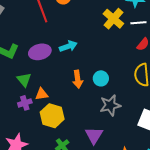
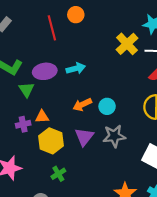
orange arrow: (78, 79) -> (82, 105), turned 66
green triangle: (24, 80) -> (26, 90), moved
purple triangle: (94, 135) -> (84, 137), moved

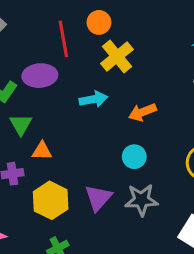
yellow cross: (127, 44) -> (117, 56), moved
purple ellipse: (45, 71) -> (40, 76), moved
orange arrow: (82, 105) -> (142, 112), moved
orange triangle: (42, 117) -> (42, 151), moved

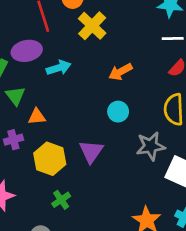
cyan arrow: (93, 99) -> (59, 68), moved
gray star: (141, 200) -> (151, 146), moved

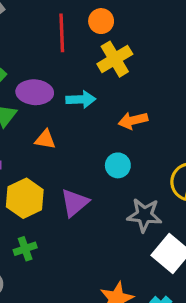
purple ellipse: (27, 51) -> (35, 92), moved
cyan arrow: (59, 68) -> (81, 99), moved
orange triangle: (37, 117) -> (45, 139), moved

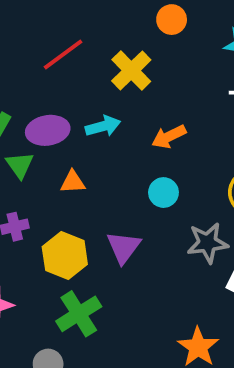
orange circle: (101, 21) -> (172, 20), moved
red line: (62, 33) -> (63, 54), turned 69
green cross: (25, 249) -> (79, 314), size x1.6

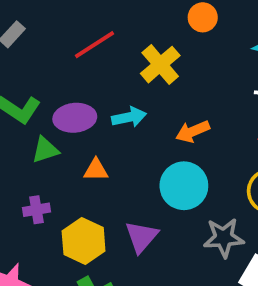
green triangle: (20, 165) -> (45, 150), turned 44
cyan circle: (163, 193) -> (184, 186), size x1.6

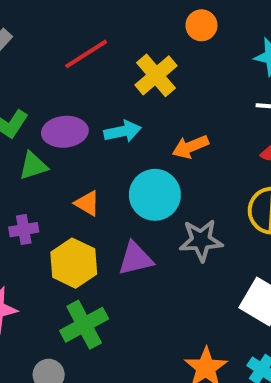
orange triangle: (96, 170) -> (87, 203), moved, turned 30
cyan circle: (184, 186) -> (155, 195), moved
purple triangle: (141, 237) -> (135, 259), turned 36
gray star: (224, 238) -> (201, 240), moved

